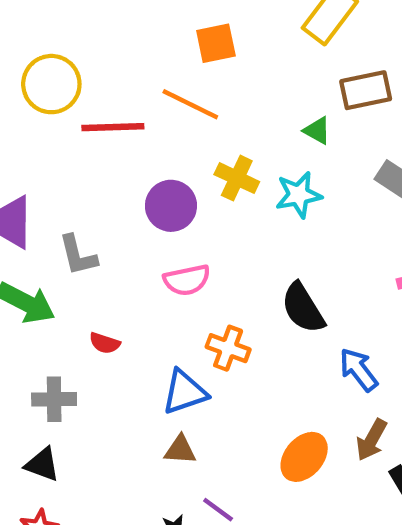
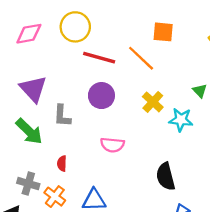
purple circle: (171, 206) -> (101, 96), moved
red semicircle: (105, 343) -> (62, 164), turned 56
orange cross: (228, 348) -> (55, 197), moved

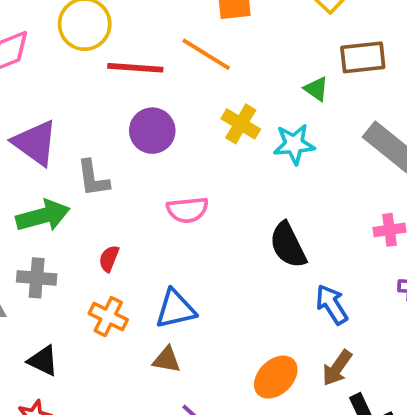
green arrow: (29, 131) -> (43, 216), turned -48
red semicircle: (62, 164) -> (109, 259), turned 32
gray cross: (28, 184) -> (37, 278), moved

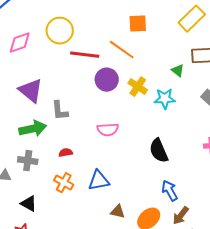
purple circle: (152, 131) -> (107, 80), moved
red semicircle: (109, 259) -> (66, 153), turned 56
blue arrow: (332, 304) -> (170, 191), moved
brown triangle: (167, 360) -> (118, 212), moved

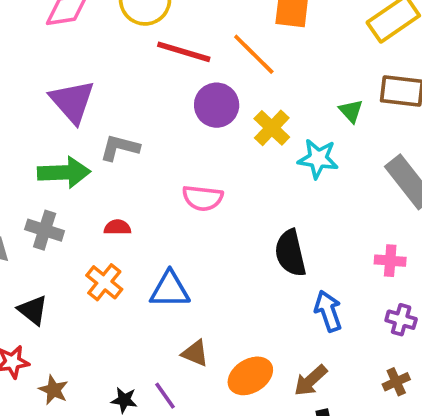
gray L-shape: (60, 111) -> (120, 148), turned 100
blue arrow: (170, 191) -> (328, 311), moved

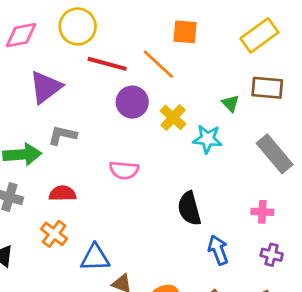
purple triangle: (72, 101) -> (46, 87), moved, turned 36
red semicircle: (117, 227) -> (63, 193), size x1.4
blue triangle: (170, 290) -> (95, 258), moved

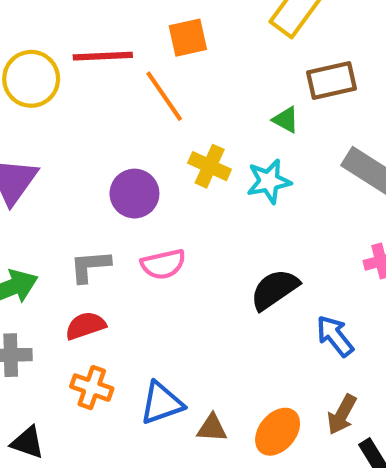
red line: (107, 64) -> (103, 56), moved
orange line: (158, 64) -> (164, 96), turned 30
purple circle: (132, 102) -> (134, 194), moved
gray L-shape: (62, 135) -> (90, 266), moved
black semicircle: (189, 209) -> (275, 289), turned 88

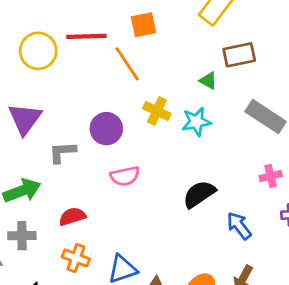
gray L-shape: (90, 266) -> (62, 152), moved

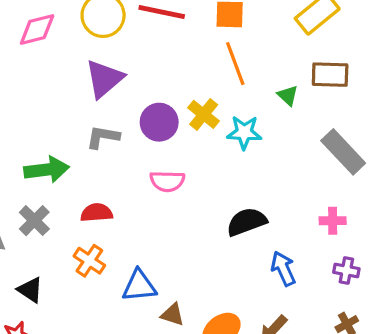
orange line: (127, 64) -> (235, 64), moved
yellow cross: (157, 111) -> (204, 114), moved
purple triangle: (25, 119) -> (104, 79), moved
cyan star: (196, 122) -> (244, 132), moved
gray cross: (22, 236) -> (34, 221), turned 32

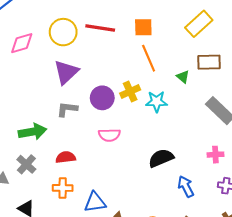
yellow cross: (204, 114) -> (130, 91), turned 30
orange cross: (89, 261) -> (63, 188), turned -30

